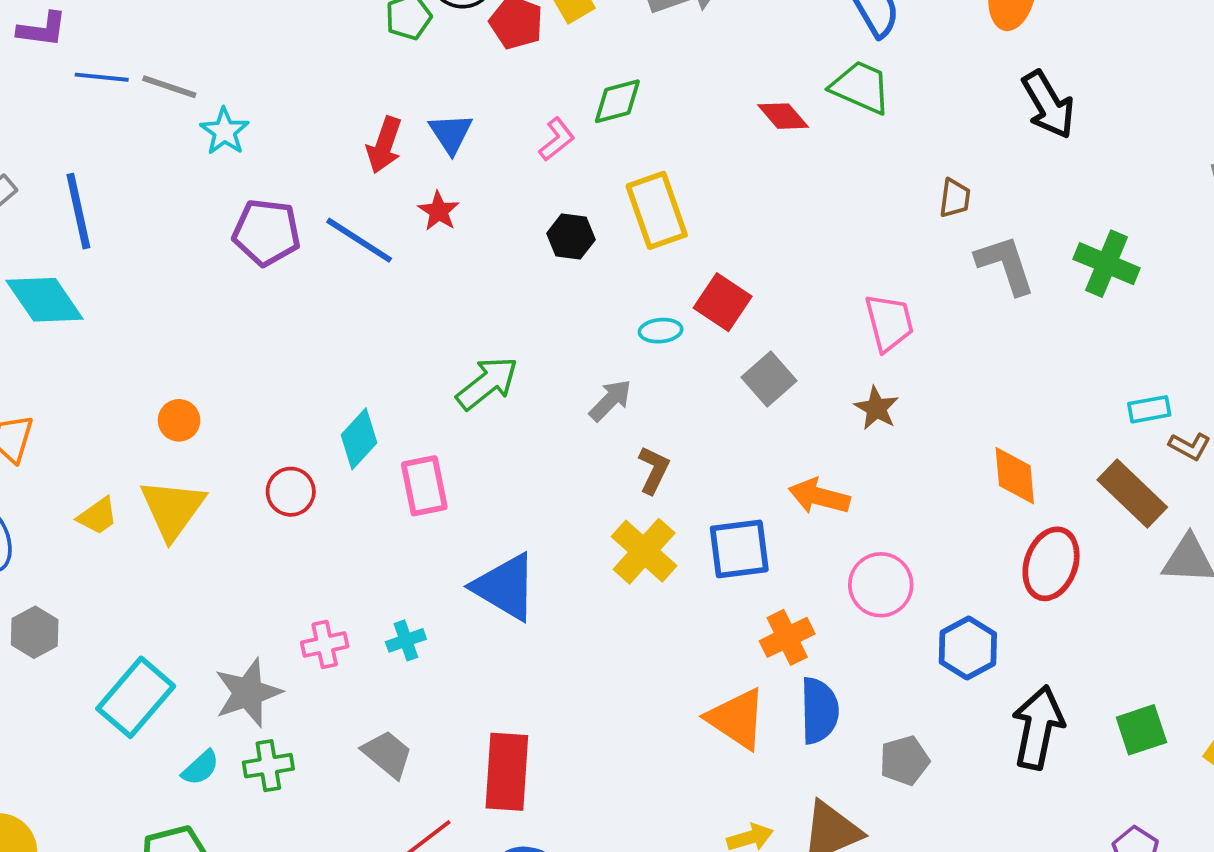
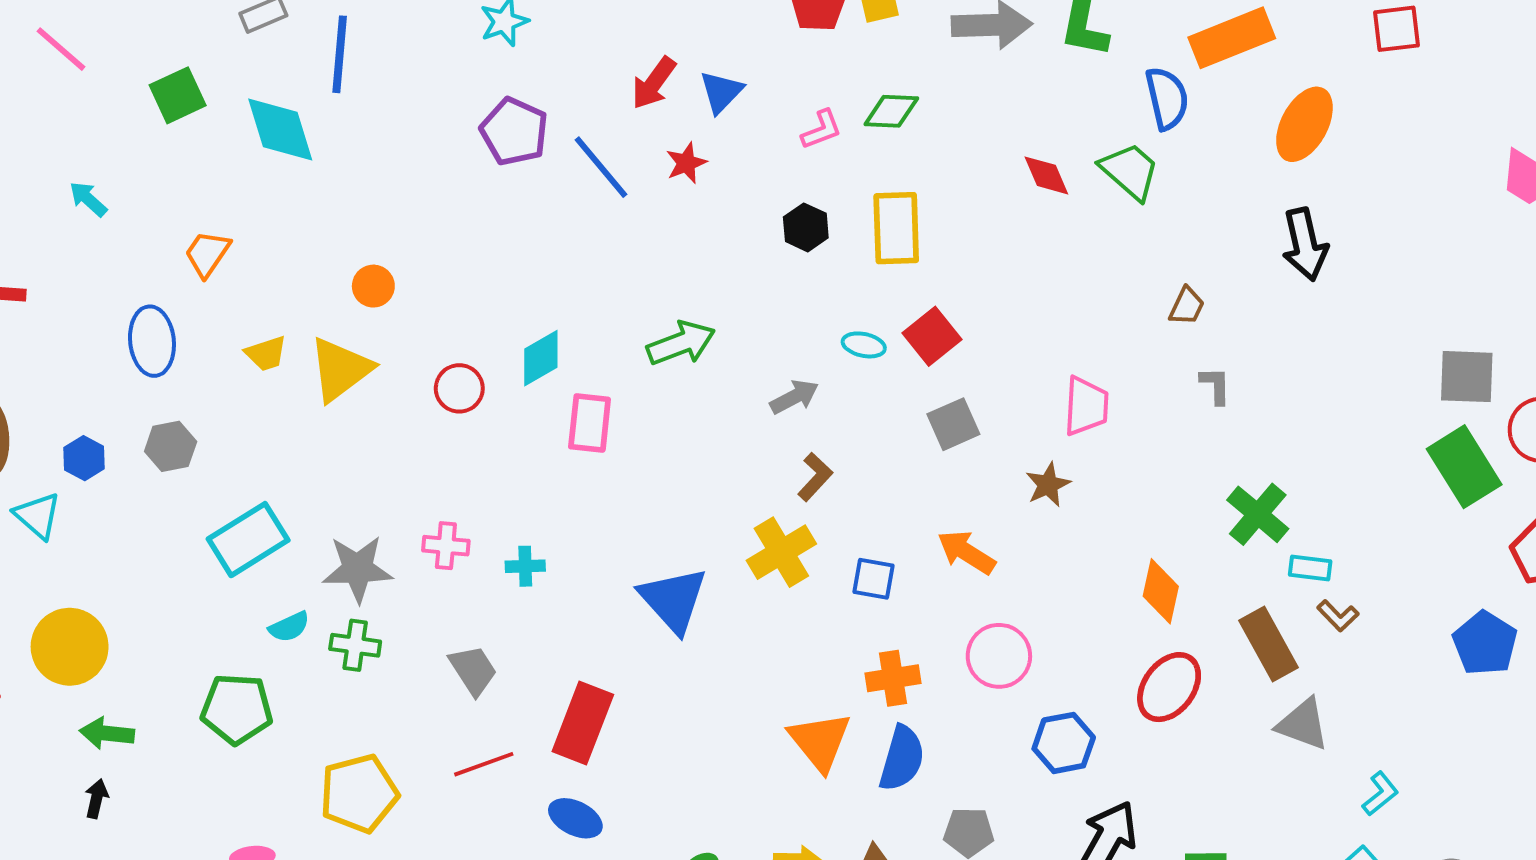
green cross: (1107, 264) -> (1258, 514), moved
gray L-shape: (1005, 265) -> (1215, 386), size x0.6
blue square: (739, 549) -> (874, 579), size x0.7
blue triangle: (505, 587) -> (673, 600), moved

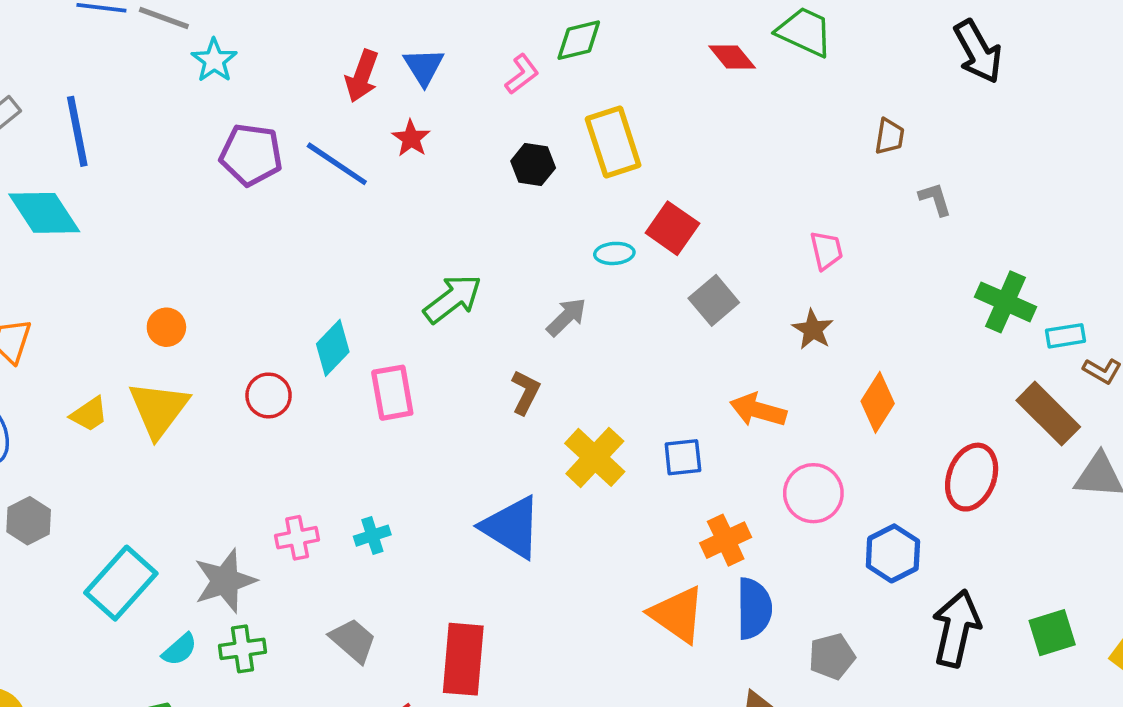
pink trapezoid: (1086, 406) -> (826, 250), size x0.7
brown L-shape: (815, 477) -> (525, 392), moved
orange diamond: (1161, 591) -> (878, 402), moved, turned 36

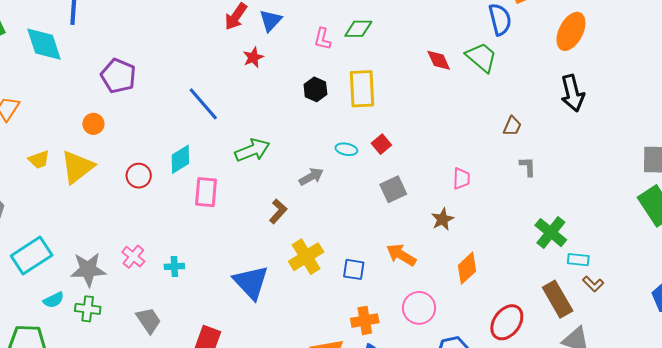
pink L-shape: (522, 74) -> (323, 39), turned 125
purple pentagon: (251, 155) -> (118, 76), moved
blue line: (337, 164) -> (203, 104), moved
red square: (672, 228) -> (381, 144), size x0.7
pink cross: (297, 538) -> (133, 257), turned 35

